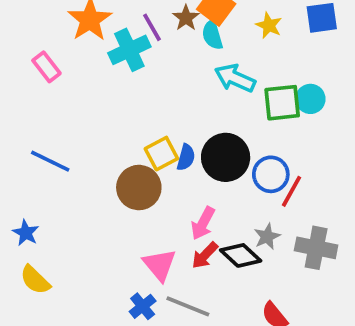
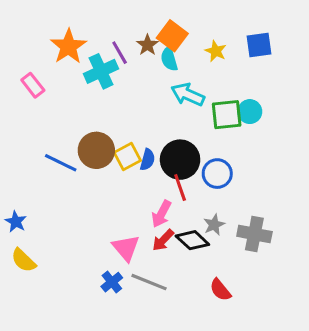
blue line: (50, 161) -> (61, 163), moved
brown circle: (139, 188) -> (96, 150), moved
red line: (292, 191) -> (180, 188), moved, turned -48

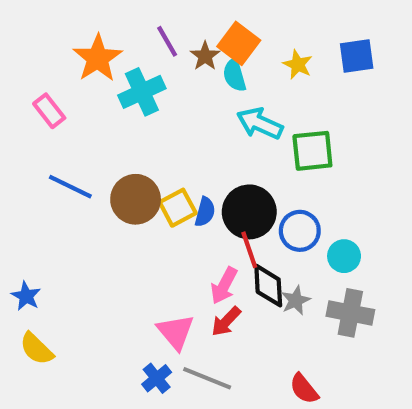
purple line: (120, 53) -> (167, 41), moved
cyan circle: (250, 112) -> (344, 256), moved
blue line: (61, 163) -> (70, 187), moved
black diamond: (192, 240) -> (268, 286), moved, turned 44

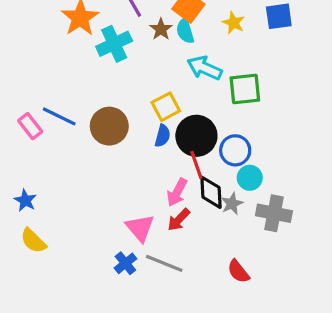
brown star: (205, 56) -> (161, 29), moved
pink rectangle: (49, 111) -> (30, 126), moved
yellow square: (178, 208) -> (166, 107), moved
cyan circle: (344, 256) -> (250, 178), moved

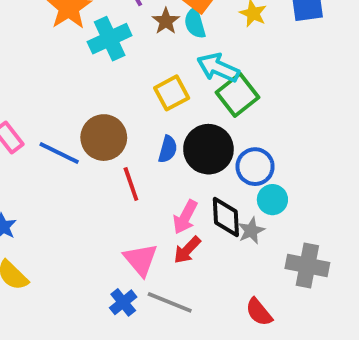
green square: (245, 89) -> (238, 95), moved, turned -32
yellow square: (166, 107) -> (172, 93), moved
blue line: (59, 116) -> (59, 153), moved
red line: (196, 165) -> (131, 184), moved
gray cross: (274, 213) -> (307, 266), moved

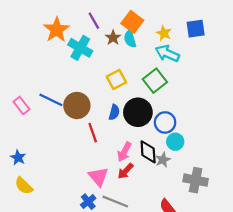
cyan cross: (110, 39) -> (80, 48), turned -35
cyan arrow: (218, 68) -> (167, 53), moved
blue line: (59, 153) -> (51, 100), moved

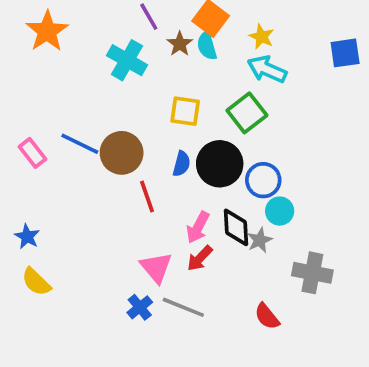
blue square: (196, 29) -> (345, 53), moved
orange star: (57, 30) -> (47, 31), moved
yellow square: (116, 79) -> (185, 111), turned 36

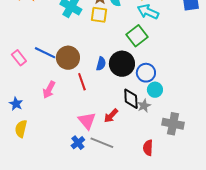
yellow square: (185, 111) -> (99, 15), moved
pink arrow: (198, 227) -> (49, 90), moved
yellow semicircle: (36, 282) -> (21, 129), turned 60
red semicircle: (267, 316) -> (148, 148), turned 42

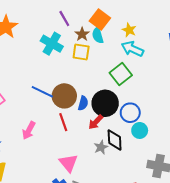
blue line: (45, 53) -> (42, 92), moved
brown circle: (68, 58) -> (64, 96), moved
gray star: (144, 106) -> (101, 147), moved
red arrow: (111, 116) -> (96, 122), moved

